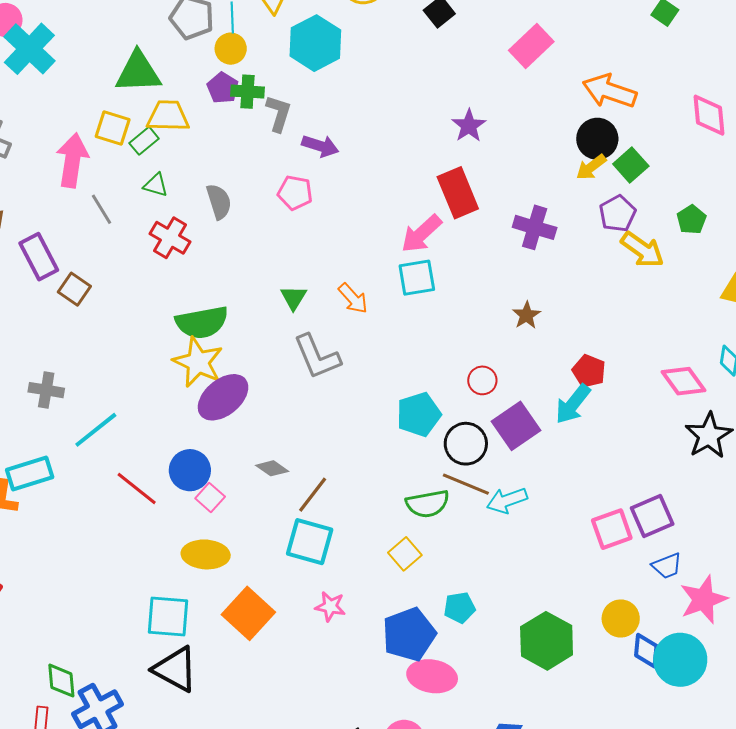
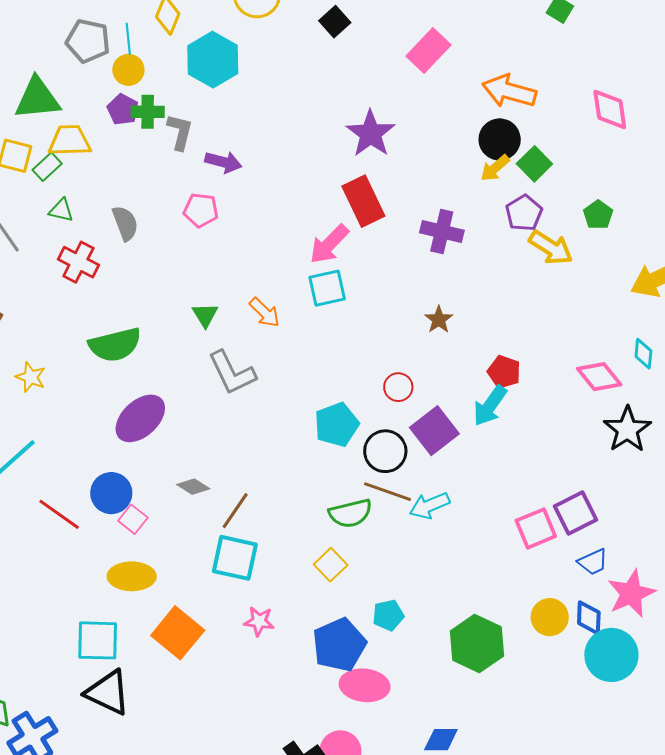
purple star: (469, 126) -> (371, 133), size x1.4
yellow star: (198, 362) -> (31, 377), moved, size x0.6
blue diamond: (646, 651) -> (589, 618), moved

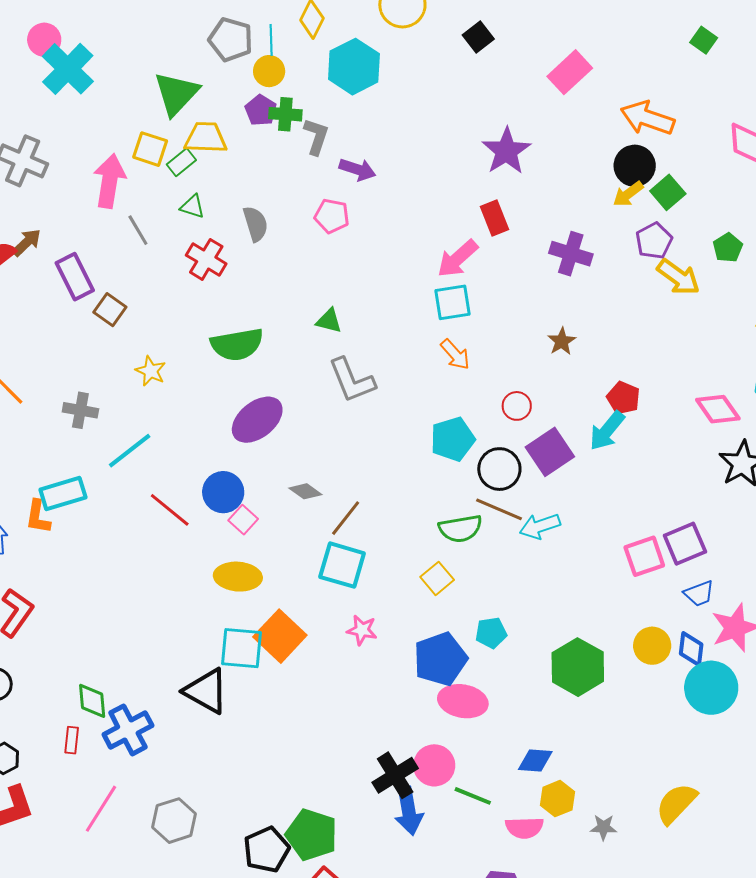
green triangle: (37, 99) -> (176, 94), turned -45
red rectangle: (363, 201) -> (495, 218), size x0.7
orange arrow: (265, 312) -> (455, 354), moved
green triangle: (205, 315) -> (329, 321), turned -48
cyan square: (98, 640) -> (241, 648), moved

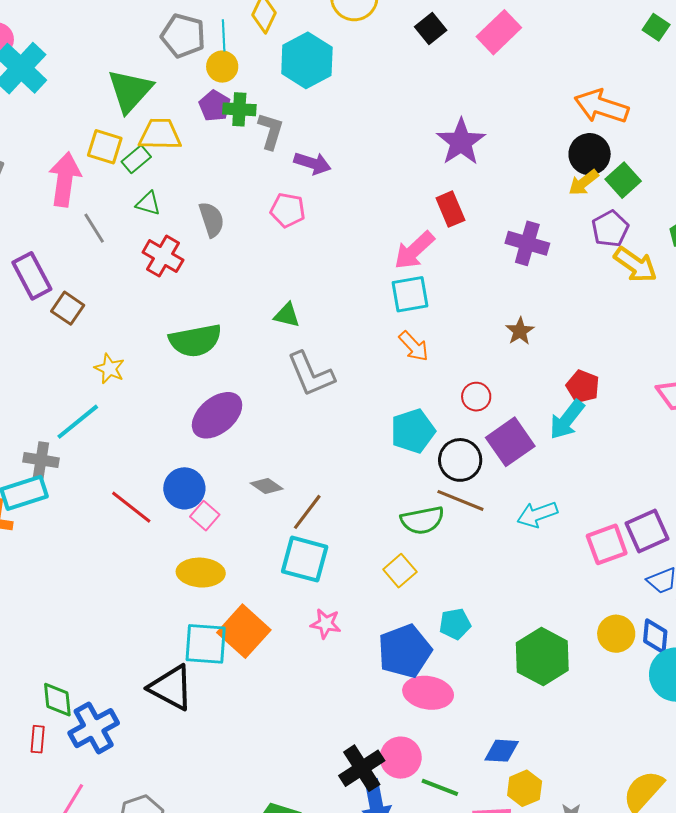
pink rectangle: (570, 72) -> (499, 32), moved
gray cross: (80, 410) -> (41, 460), moved
cyan line: (130, 451) -> (78, 422), moved
cyan arrow: (540, 526) -> (537, 514), moved

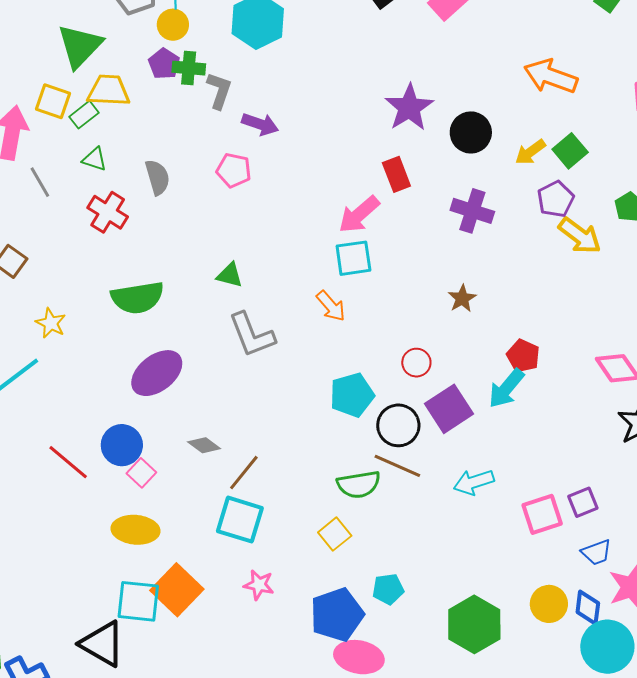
black circle: (590, 154) -> (471, 132), moved
orange arrow: (414, 346) -> (331, 306), moved
purple square: (647, 531) -> (583, 502), size x0.7

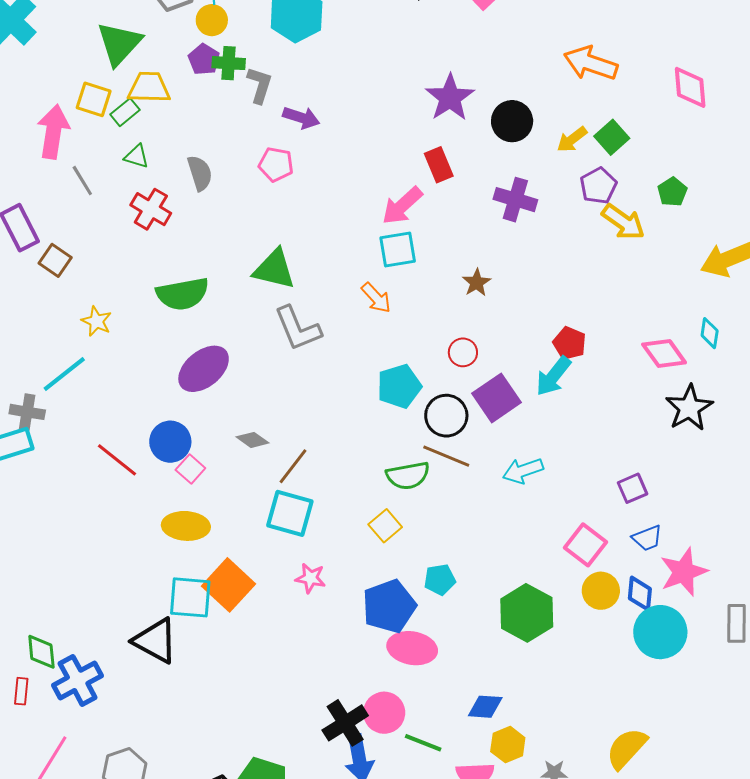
green triangle: (230, 275) -> (274, 269), size x1.6
brown star: (462, 298) -> (477, 283), moved
pink square: (542, 514) -> (586, 545), moved, turned -33

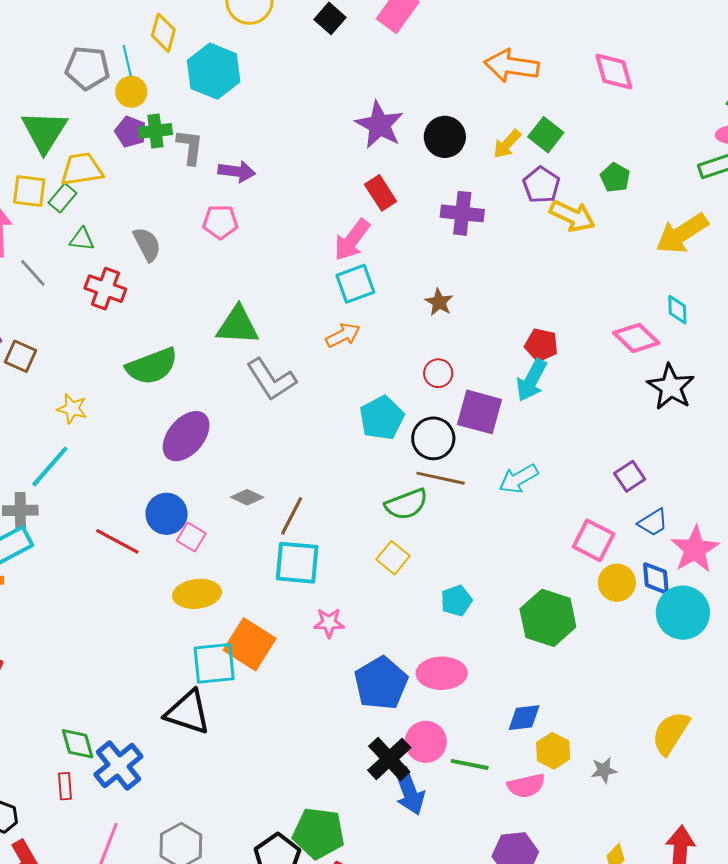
orange arrow: (376, 298) -> (343, 335), turned -64
purple square: (497, 398) -> (479, 412), turned -30
blue pentagon: (389, 606) -> (381, 683), moved

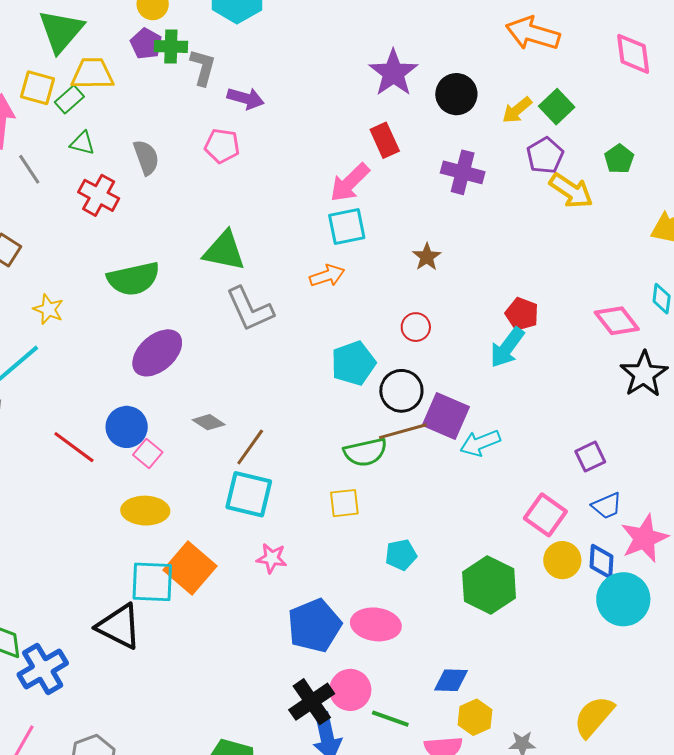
purple square: (479, 412) -> (446, 416), moved
brown line: (441, 478) -> (403, 431), turned -36
yellow square: (393, 558) -> (344, 503), turned 36

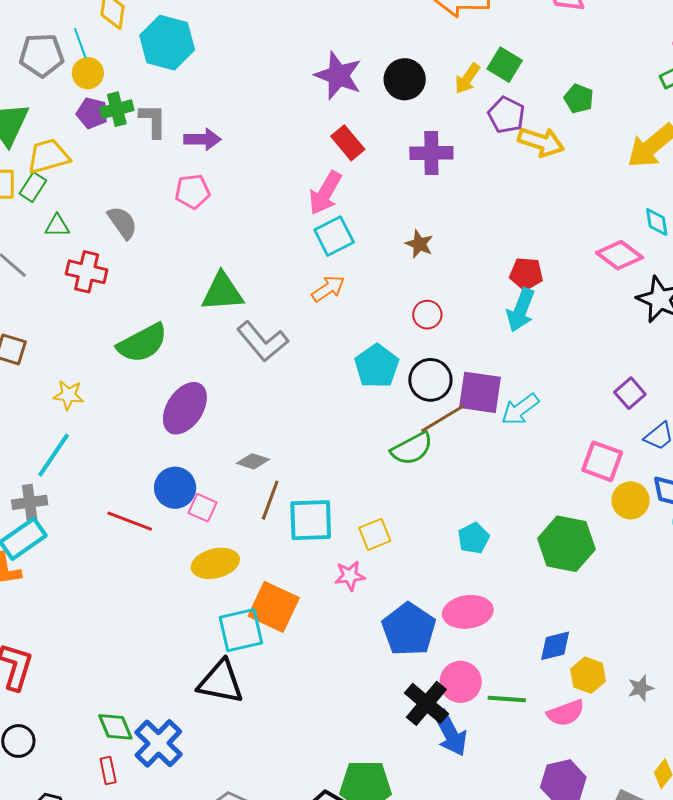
brown line: (250, 447) -> (270, 500), moved
yellow square: (344, 503) -> (375, 534), moved

